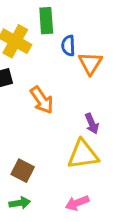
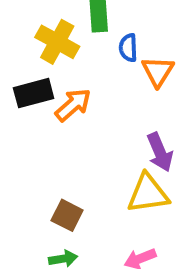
orange arrow: (42, 100) -> (73, 105), moved, turned -96
purple arrow: (92, 124) -> (160, 152), size x1.4

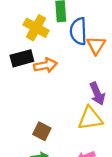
blue semicircle: (128, 48) -> (78, 31), size x1.6
orange arrow: (73, 105) -> (45, 65), turned 30

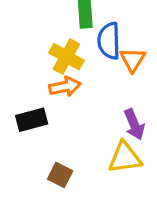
yellow cross: (36, 28) -> (66, 57), moved
black rectangle: (22, 58) -> (32, 120), moved

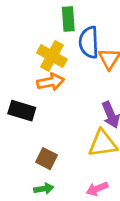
black rectangle: (32, 120) -> (22, 111), turned 32

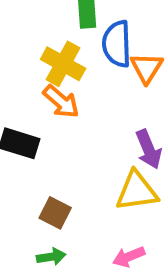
orange arrow: (51, 82) -> (61, 102), turned 52

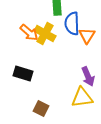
orange arrow: (61, 102) -> (29, 33), moved

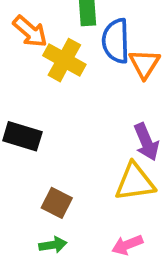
orange arrow: (29, 33) -> (30, 31), moved

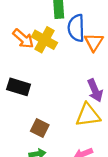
orange arrow: (30, 31) -> (23, 39), moved

